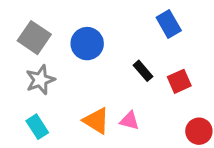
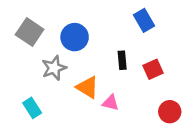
black rectangle: (143, 71) -> (122, 60), turned 36
gray star: (40, 80) -> (54, 68), moved
orange triangle: (96, 121) -> (87, 87), moved

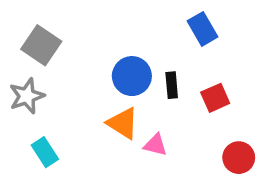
blue circle: (75, 37) -> (132, 76), moved
gray star: (54, 68) -> (27, 96), moved

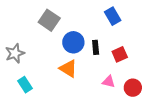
gray square: (41, 45) -> (49, 20), moved
pink triangle: (155, 145) -> (109, 82), moved

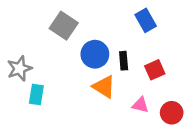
orange triangle: (68, 69) -> (104, 87), moved
cyan rectangle: (25, 85) -> (36, 95), moved, turned 42

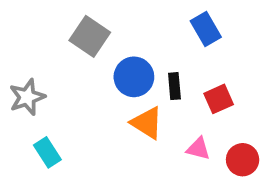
cyan rectangle: (36, 95) -> (47, 152), moved, turned -42

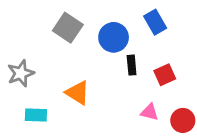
blue circle: (134, 77) -> (114, 37), moved
orange triangle: (147, 123) -> (78, 93), moved
cyan rectangle: (47, 152) -> (36, 115), turned -55

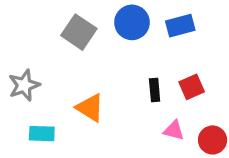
blue rectangle: (155, 22) -> (180, 26), turned -75
blue circle: (114, 37) -> (132, 22), moved
black rectangle: (132, 65) -> (155, 90), moved

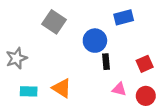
blue circle: (132, 22) -> (95, 41), moved
red square: (192, 87) -> (145, 64), moved
orange triangle: (90, 108) -> (62, 88), moved

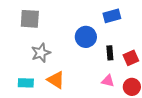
gray square: (54, 22) -> (30, 19), moved, turned -30
gray star: (16, 58) -> (41, 53), moved
black rectangle: (106, 62) -> (110, 53), moved

